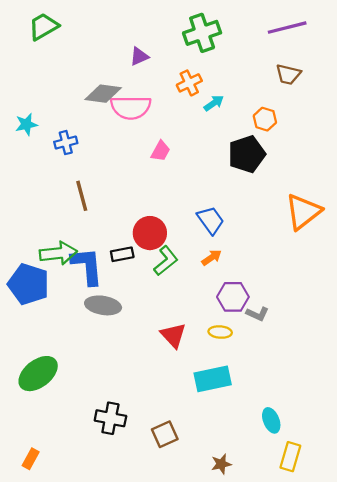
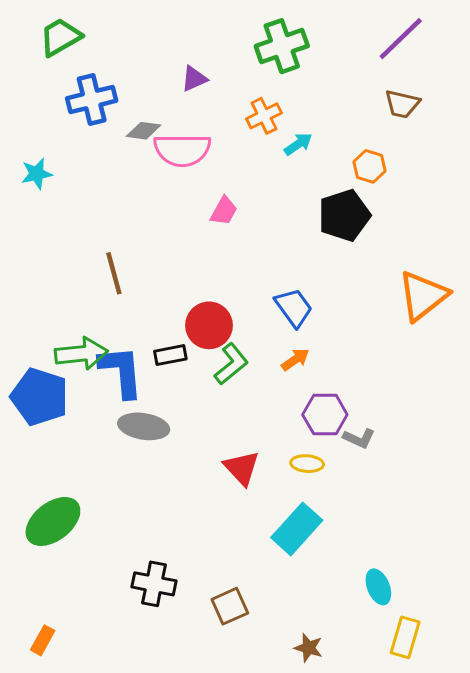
purple line: (287, 28) -> (401, 39), turned -30
gray diamond: (103, 94) -> (144, 131), size x0.7
blue cross: (66, 143) -> (92, 99), moved, size x1.5
cyan rectangle: (213, 379) -> (297, 529), turned -36
brown star: (221, 464) -> (309, 648), turned 30

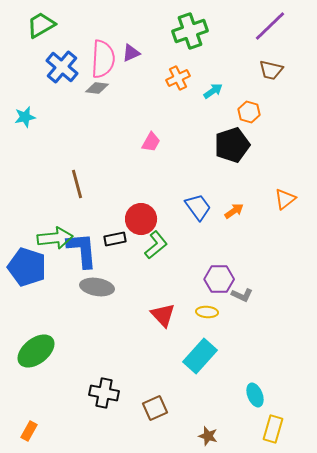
blue cross: (92, 99) -> (62, 67), turned -36
cyan arrow: (298, 144) -> (213, 91), moved
pink semicircle: (182, 150) -> (103, 59), moved, turned -87
orange triangle: (423, 296) -> (285, 199), size x0.6
orange arrow: (295, 360) -> (234, 211), moved

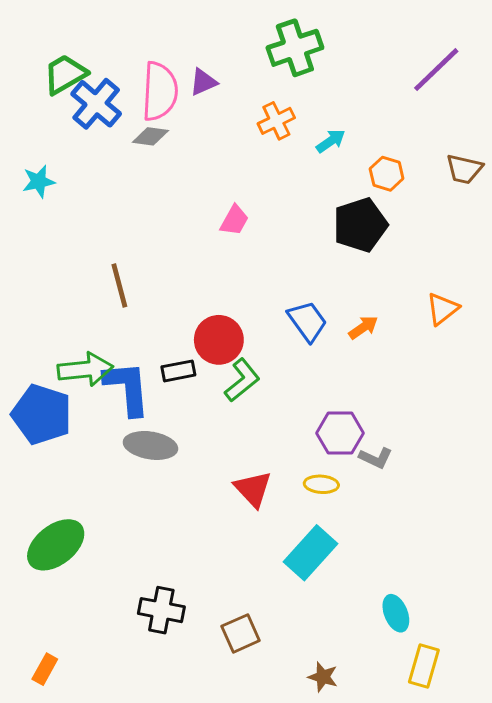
green trapezoid: (41, 25) -> (65, 74), moved
purple line: (270, 26) -> (436, 70), moved
brown trapezoid: (271, 70) -> (464, 169), moved

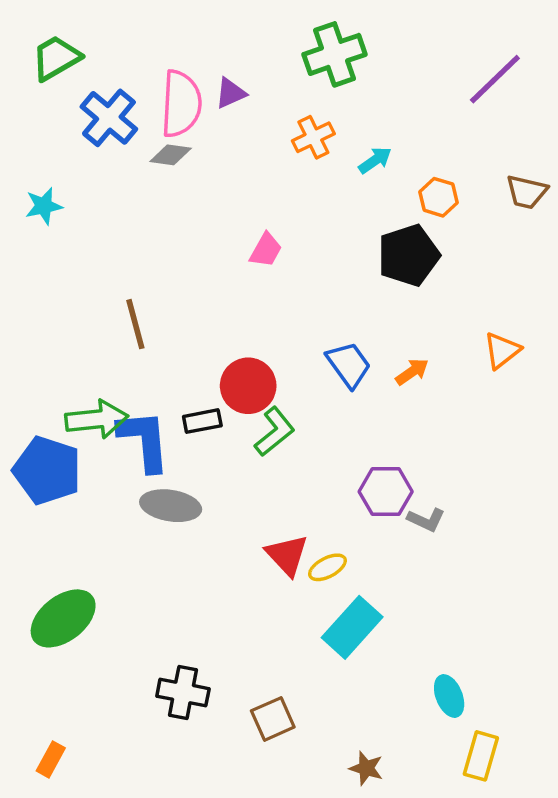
green trapezoid: (65, 74) -> (56, 58), moved
yellow ellipse: (321, 484) -> (327, 567), moved, turned -32

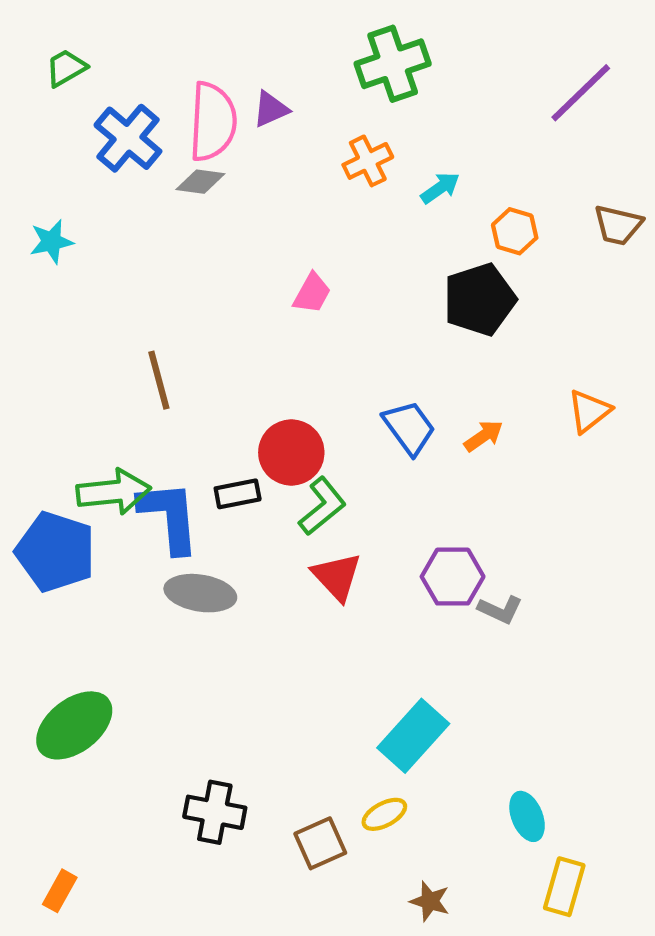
green trapezoid: (56, 58) -> (66, 68), size x0.7
red triangle: (287, 555) -> (337, 577), moved
yellow ellipse: (327, 567) -> (384, 814), moved

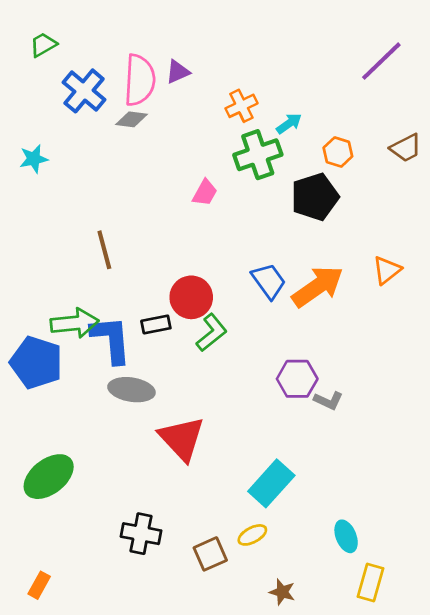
green cross: (393, 64) -> (258, 155), moved
brown trapezoid: (618, 225) -> (406, 148), turned -40
orange arrow: (484, 436) -> (318, 286), size x2.0
red triangle: (337, 577) -> (182, 439), moved, size x1.4

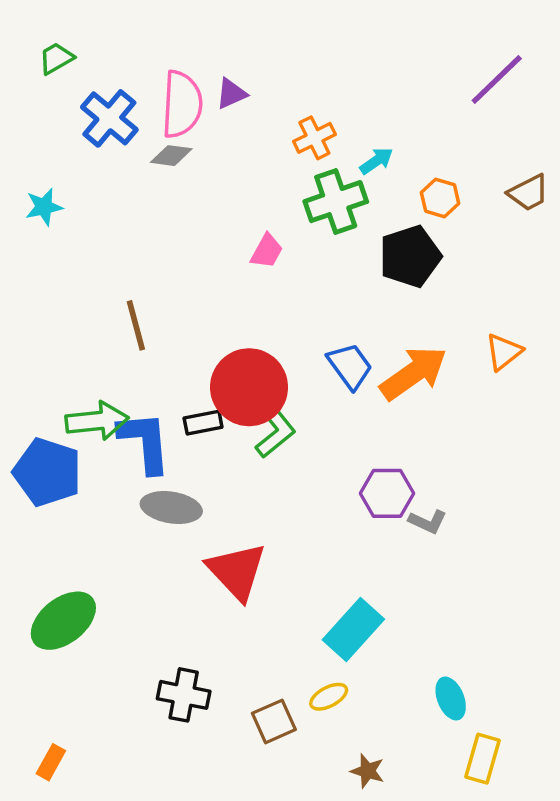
red circle: (191, 297) -> (249, 387), size x1.4

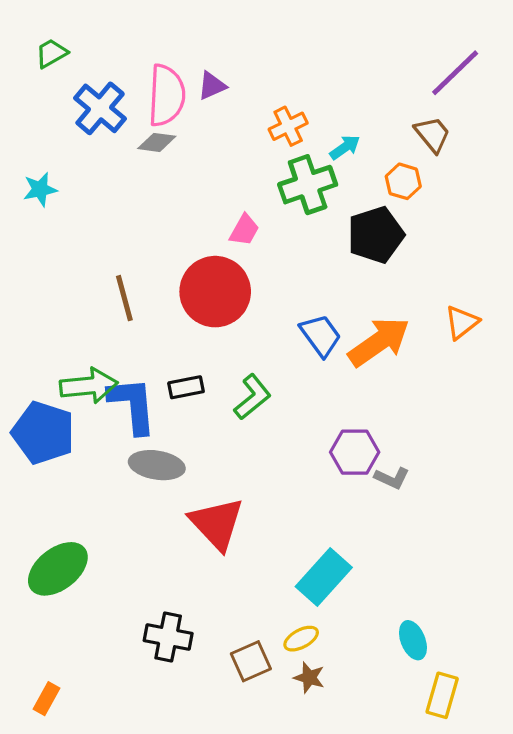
brown trapezoid: (528, 193) -> (432, 134), moved, turned -102
red circle: (249, 387) -> (215, 292), moved
brown star: (368, 771) -> (309, 678), moved

